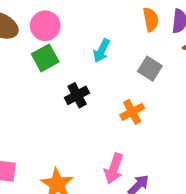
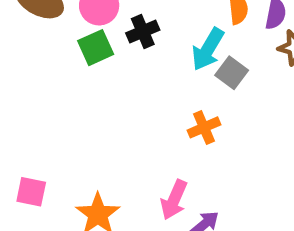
cyan arrow: (102, 51) -> (208, 49), moved, size x1.4
black cross: (77, 95) -> (143, 31), moved

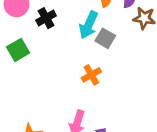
green square: (96, 48) -> (18, 50), moved

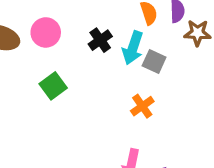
black cross: (46, 18) -> (100, 40), moved

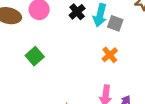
green square: (53, 86) -> (35, 56), moved

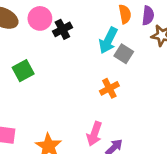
black cross: (77, 12) -> (62, 29), moved

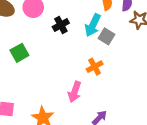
black cross: (62, 29) -> (61, 25), moved
pink arrow: (94, 134) -> (75, 92), moved

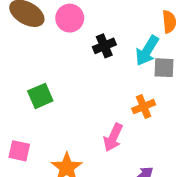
gray square: (106, 36) -> (164, 68), turned -35
green square: (19, 53) -> (40, 96), moved

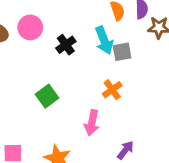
cyan arrow: (147, 51) -> (104, 40), turned -40
green square: (40, 96) -> (47, 96), moved

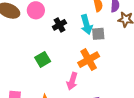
orange cross: (112, 90) -> (89, 60), size x1.5

